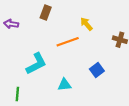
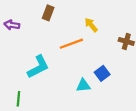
cyan triangle: (64, 85) -> (83, 85), moved

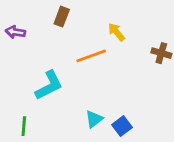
blue square: (102, 73) -> (122, 126), moved
cyan triangle: (83, 85) -> (94, 119), moved, turned -32

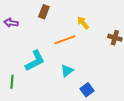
cyan triangle: (94, 119) -> (67, 71), moved
green line: (24, 126) -> (12, 82), moved

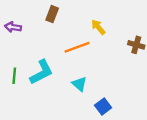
cyan triangle: (67, 71) -> (79, 84), turned -40
green line: (12, 82) -> (14, 76), moved

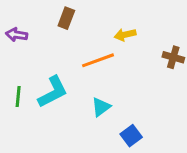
yellow arrow: (98, 27) -> (125, 35), turned -63
cyan triangle: (79, 84) -> (101, 107), turned 42

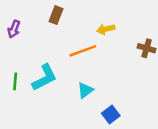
purple arrow: (17, 35) -> (14, 29), turned -78

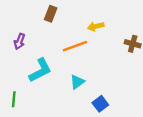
purple arrow: (14, 29) -> (19, 41), moved
green line: (15, 81) -> (14, 99), moved

